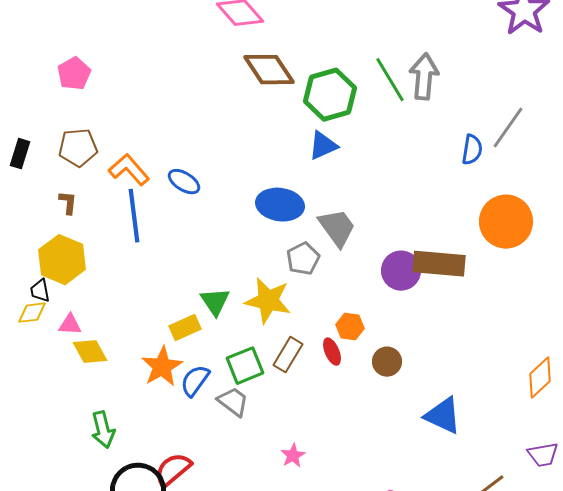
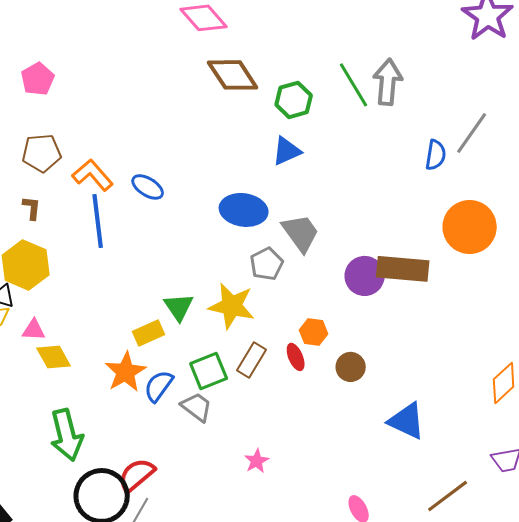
green hexagon: (330, 95) -> (294, 100), size x0.7
green arrow: (103, 430) -> (67, 435), size x1.4

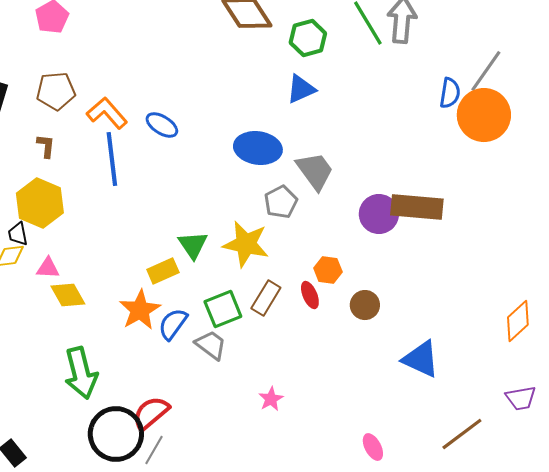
orange circle: (470, 227) -> (484, 115), moved

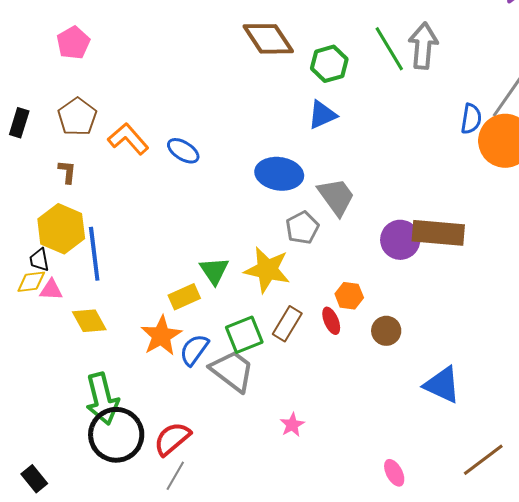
brown pentagon: (56, 91) -> (77, 117), turned -30
blue line: (112, 159) -> (94, 254), moved
pink triangle: (48, 268) -> (51, 290), moved
gray trapezoid: (211, 345) -> (232, 371), size x1.4
black circle: (116, 434) -> (116, 435), moved

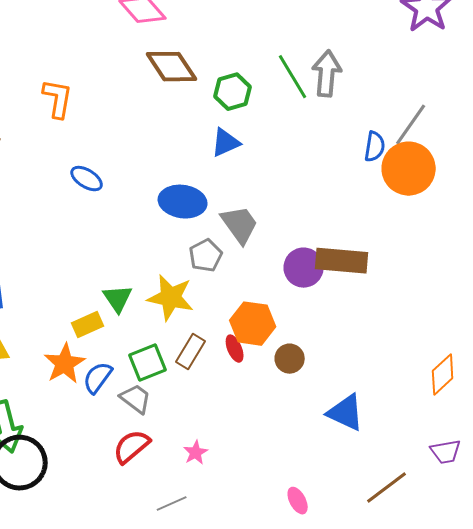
orange L-shape: (128, 139) -> (58, 99), moved, turned 51
orange hexagon: (349, 296) -> (253, 324), size x1.6
gray trapezoid: (232, 371) -> (136, 399), size x0.7
red semicircle: (172, 439) -> (132, 447), moved
gray line: (175, 476) -> (172, 504), moved, turned 36

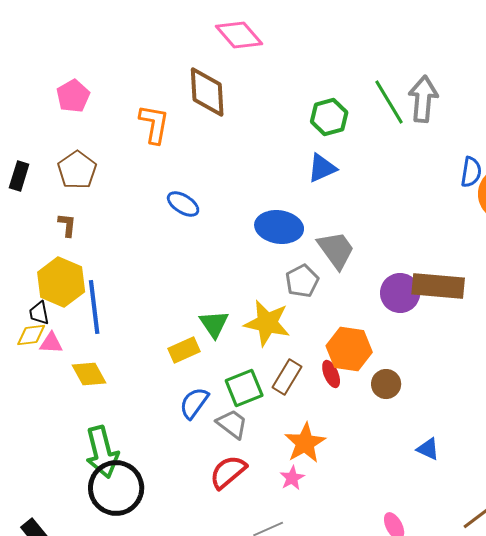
brown diamond: (172, 67) -> (207, 92), moved, turned 30
orange star: (65, 364) -> (305, 443), moved
blue triangle: (346, 413) -> (428, 449), moved, size x0.6

